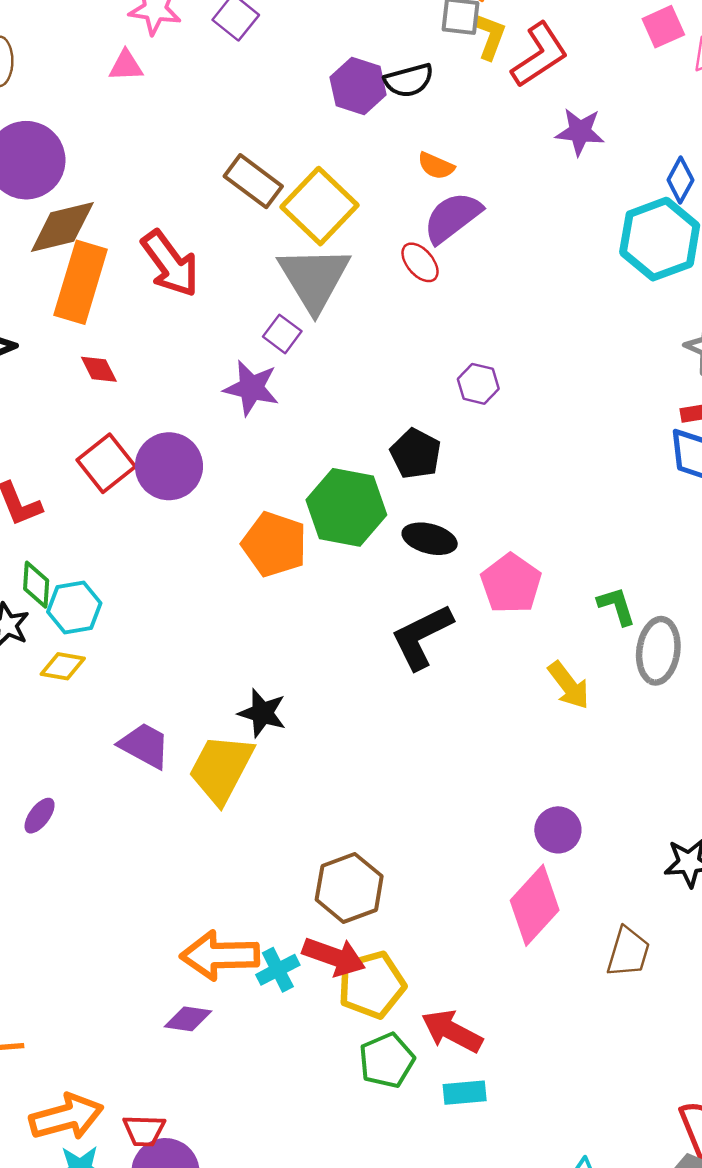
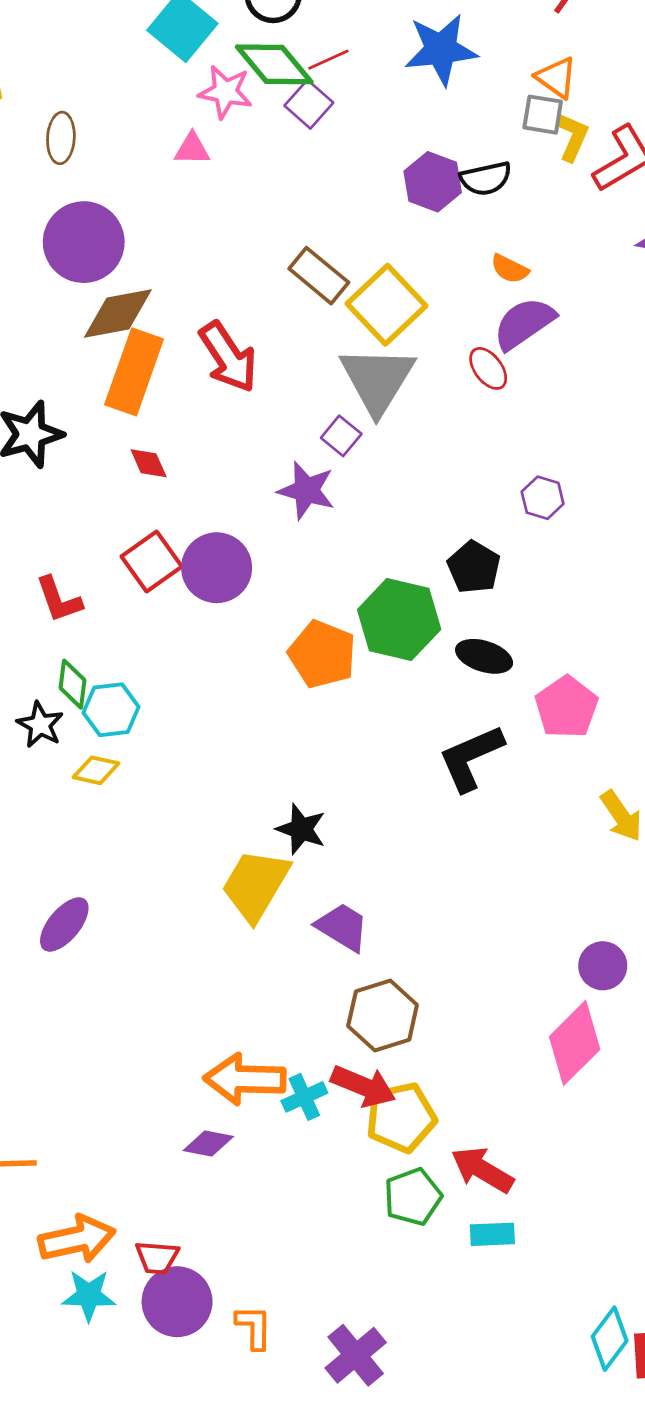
purple trapezoid: (145, 745) -> (342, 927), moved
purple ellipse: (40, 816) -> (64, 925), size x1.5

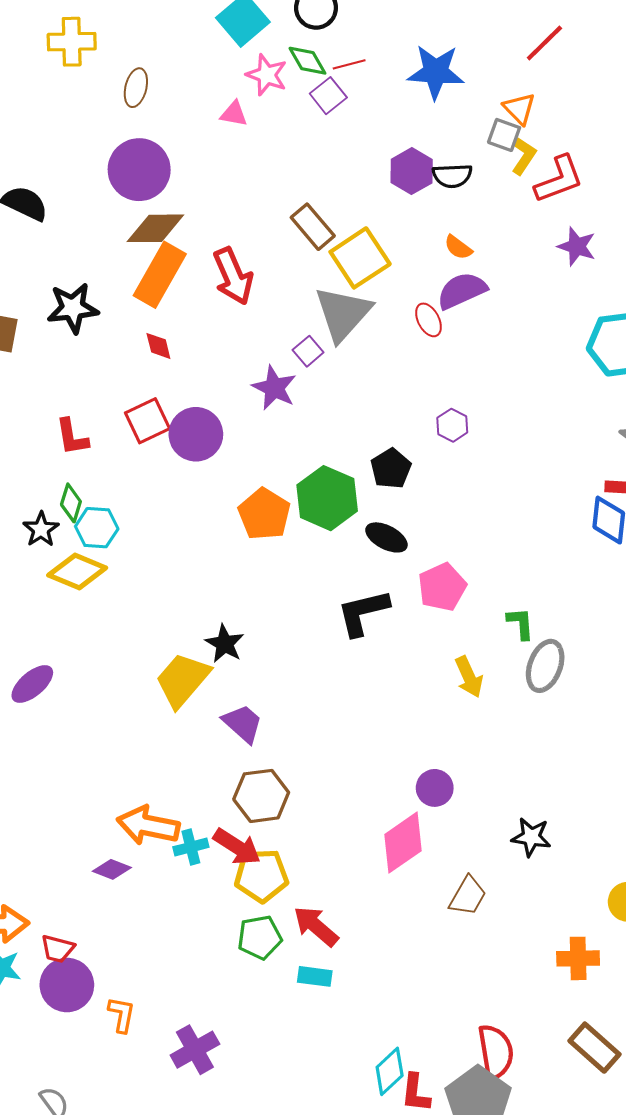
green diamond: (274, 64) -> (307, 61), size x0.7
yellow diamond: (96, 770) -> (77, 571), size x1.6

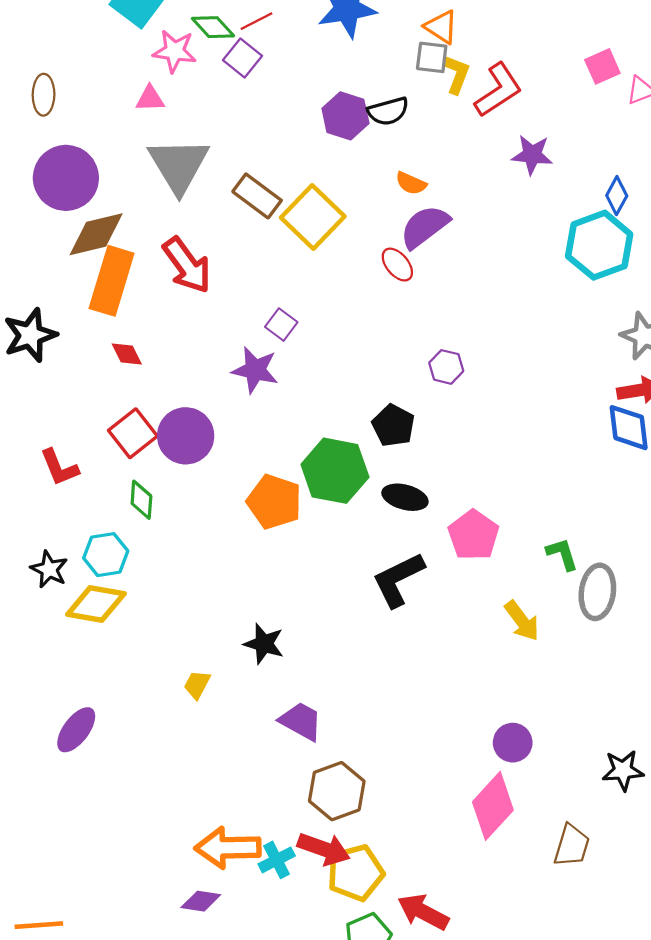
gray triangle: (343, 314) -> (179, 165), moved
green diamond: (71, 503) -> (141, 500), moved
yellow trapezoid: (183, 680) -> (197, 685), moved, size x0.5

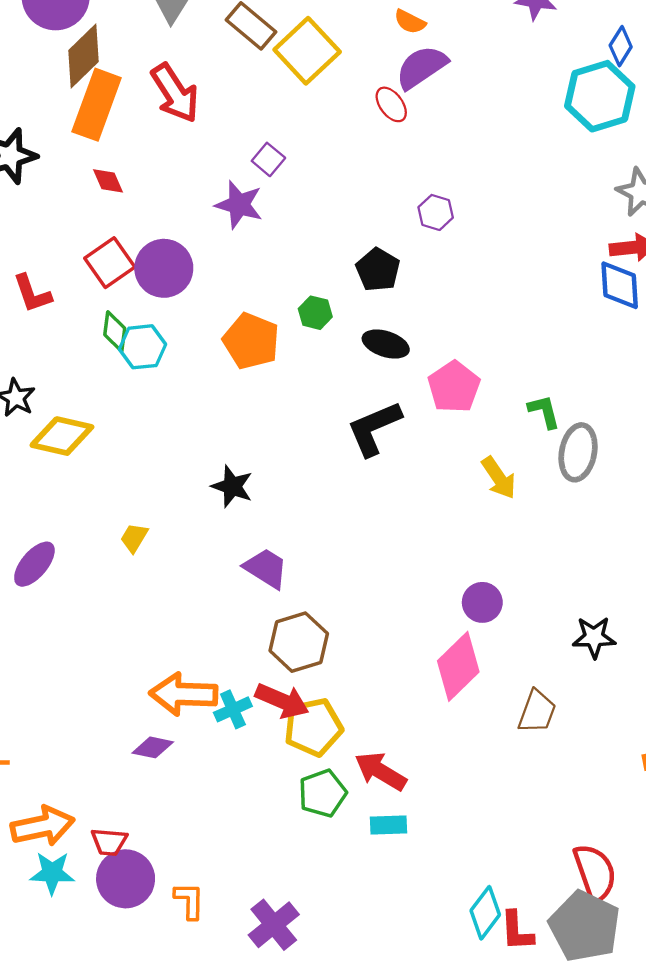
brown diamond: (96, 234) -> (83, 56), turned -34
green hexagon: (335, 471) -> (315, 313), size x0.5
cyan hexagon: (106, 555) -> (142, 347), moved
yellow trapezoid: (197, 685) -> (134, 538), moved

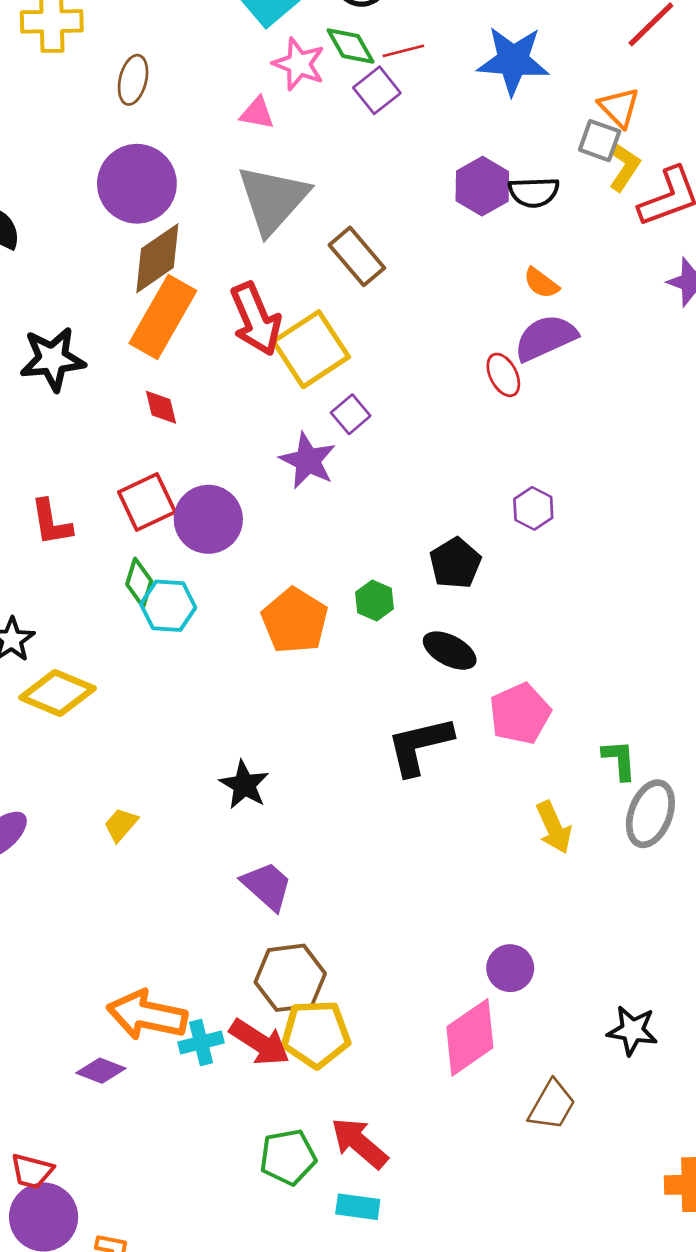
yellow square: (307, 51) -> (311, 349), moved
yellow pentagon: (313, 727) -> (316, 1034), moved

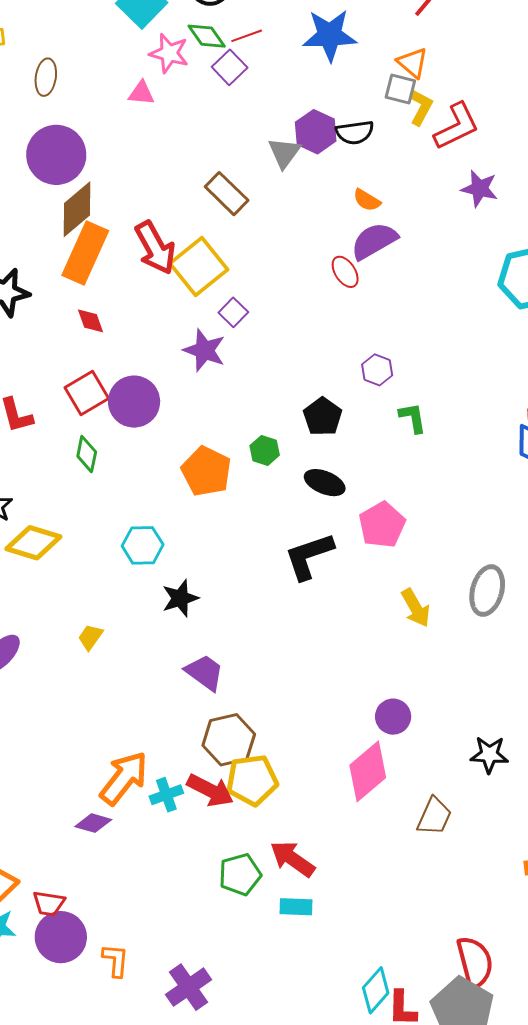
gray triangle: (273, 199) -> (284, 153), moved, size x0.6
cyan hexagon: (168, 606) -> (143, 545), moved
green L-shape: (619, 760) -> (413, 418), moved
black star: (244, 785) -> (180, 598), turned 30
orange arrow: (147, 1015) -> (124, 778), turned 122

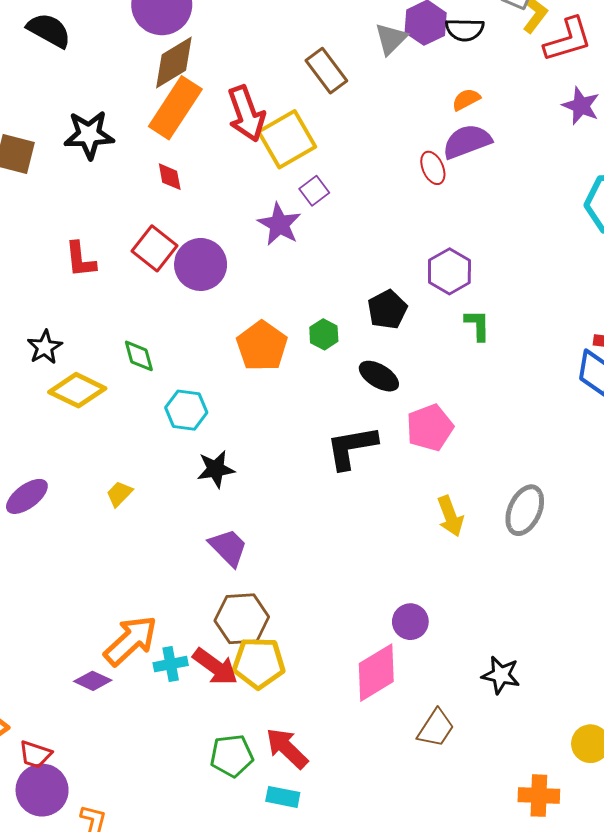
orange semicircle: (367, 200) -> (466, 99), turned 112
purple hexagon: (377, 370) -> (449, 271), size x1.4
red square: (87, 393) -> (154, 248), turned -30
green diamond: (87, 454) -> (139, 356), moved, turned -36

